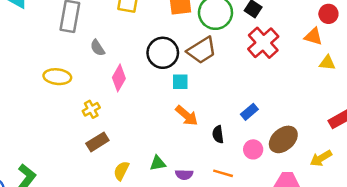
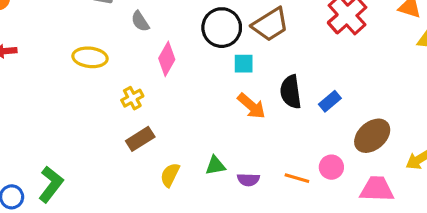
black semicircle: (218, 134) -> (291, 92), moved, size x1.5
pink circle: (253, 149) -> (331, 167), moved

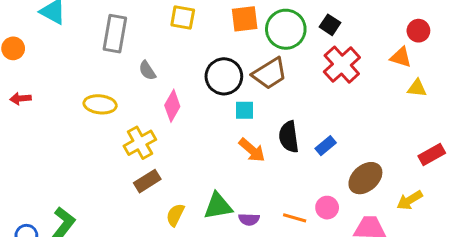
yellow cross: (132, 98) -> (140, 143), size x1.5
green triangle: (215, 166) -> (218, 206), size x1.5

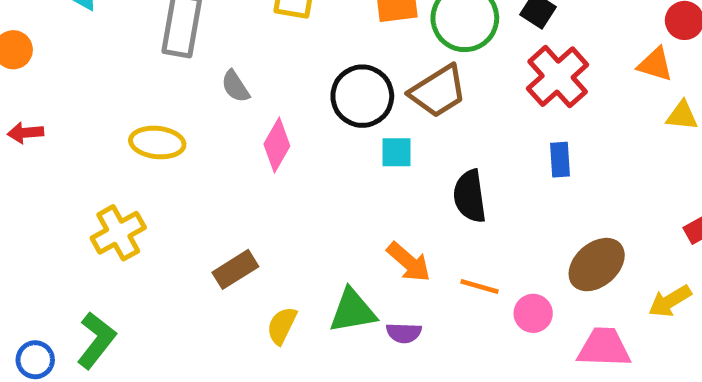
yellow cross: (140, 143) -> (118, 233), moved
blue rectangle: (326, 146) -> (560, 160), moved, turned -54
orange arrow: (252, 150) -> (409, 262), moved
orange line: (295, 218) -> (479, 287), moved

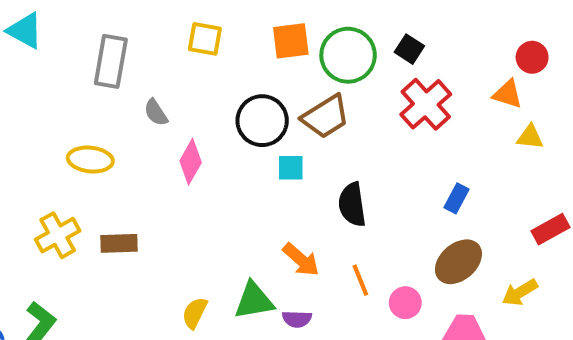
blue rectangle: (560, 160) -> (456, 198), moved, turned 32
brown rectangle: (235, 269) -> (119, 243), moved, turned 30
orange line: (479, 287) -> (360, 280), turned 52

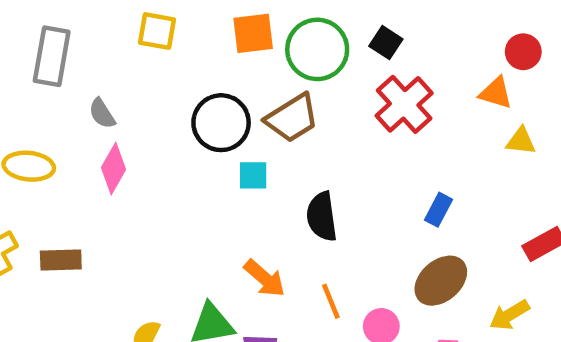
pink diamond: (191, 162) -> (113, 168), moved

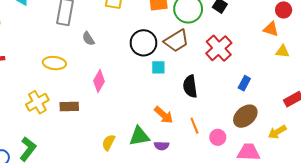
red cross: (404, 104) -> (219, 48), moved
pink diamond: (113, 168) -> (99, 81), moved

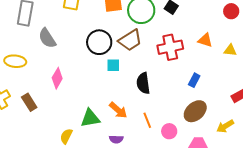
orange triangle: (271, 29) -> (205, 40), moved
gray semicircle: (88, 39) -> (47, 38), size x1.5
red cross: (219, 48) -> (170, 47), turned 30
brown rectangle: (69, 107) -> (29, 102), turned 60
green triangle: (139, 136) -> (90, 118), moved

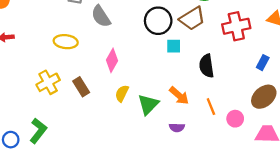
green triangle: (90, 118) -> (148, 104), turned -35
yellow semicircle: (66, 136) -> (122, 93), moved

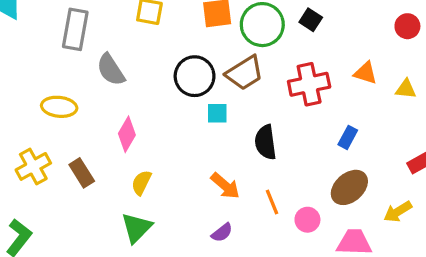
green triangle: (148, 104) -> (137, 228), moved
purple semicircle: (177, 127) -> (222, 233), turned -40

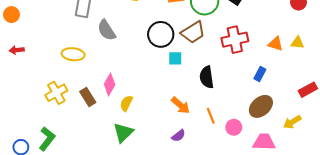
orange triangle: (365, 73) -> (276, 44), moved
pink diamond: (127, 134) -> (110, 84), moved

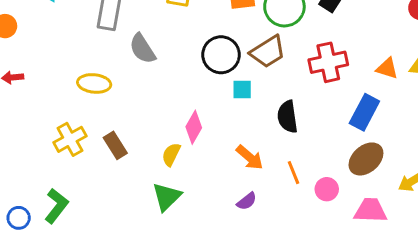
blue rectangle: (260, 74) -> (364, 112), size x1.6
pink diamond: (110, 84) -> (194, 127), moved

